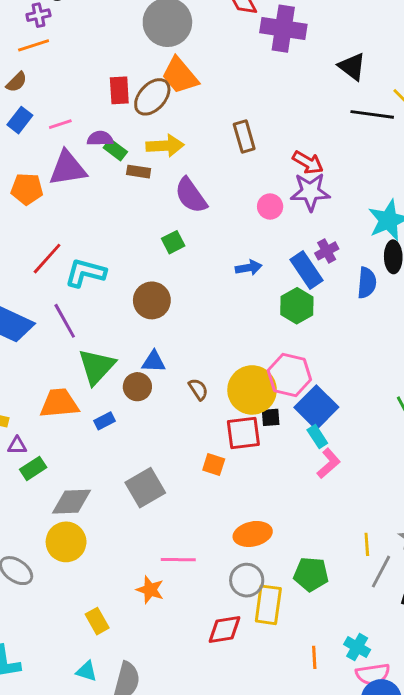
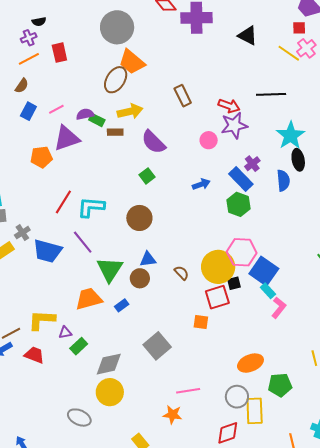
red rectangle: (119, 90) -> (59, 53), moved
black line: (372, 114) -> (271, 94), moved
orange ellipse: (253, 534) -> (250, 363), moved

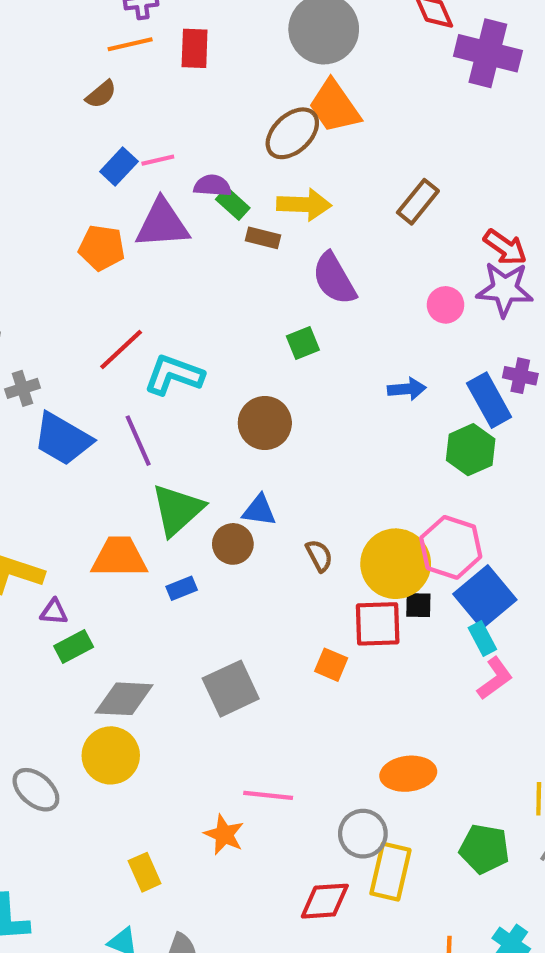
brown rectangle: (183, 96) -> (418, 202), turned 50
blue rectangle: (28, 111) -> (119, 166), moved
purple cross: (252, 164) -> (520, 376), turned 35
green pentagon: (280, 385) -> (484, 849), moved

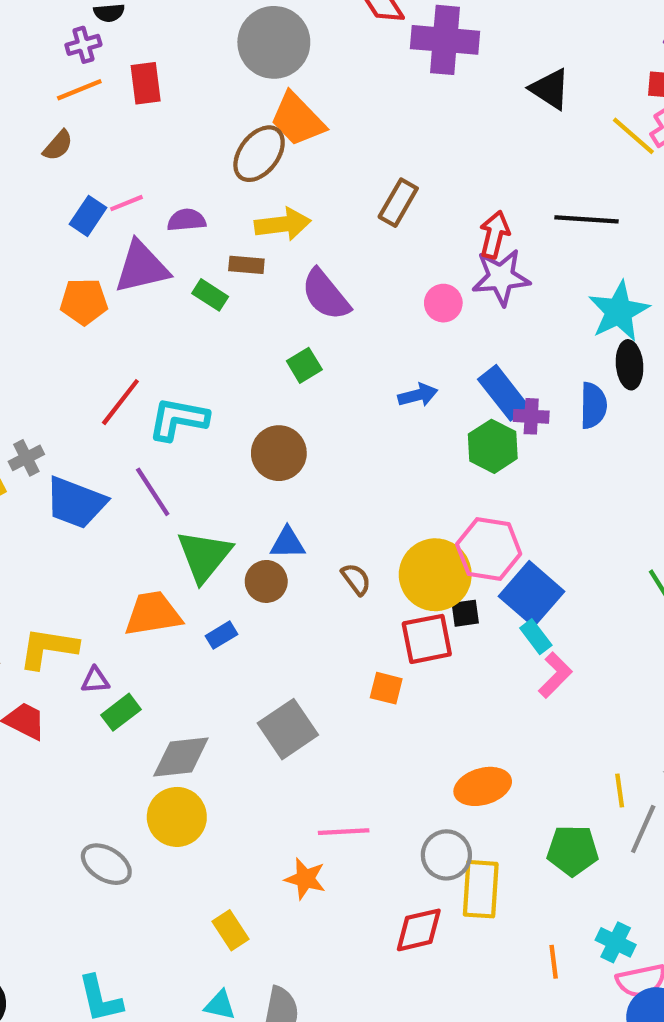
green rectangle: (233, 204) -> (210, 295), moved
red arrow: (505, 247) -> (495, 235), turned -102
purple cross: (520, 376) -> (531, 416), moved

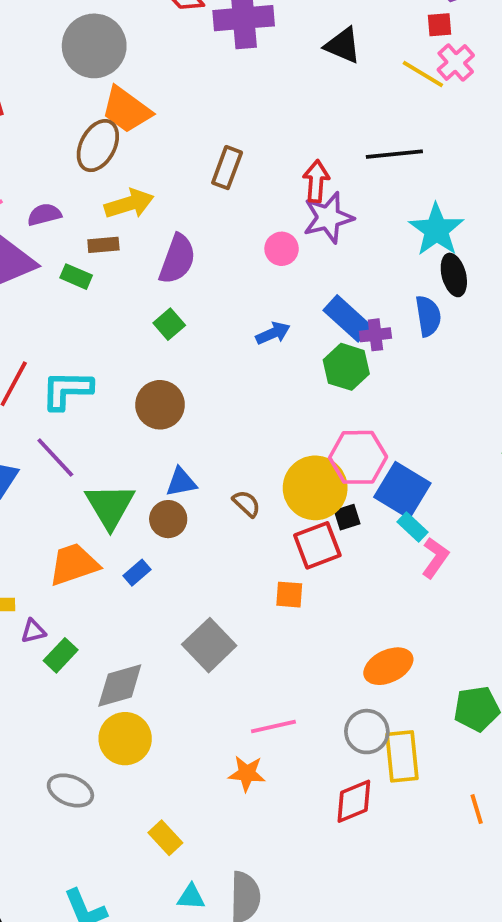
purple semicircle: (326, 295) -> (177, 259), turned -111
yellow rectangle: (230, 930) -> (165, 838), moved

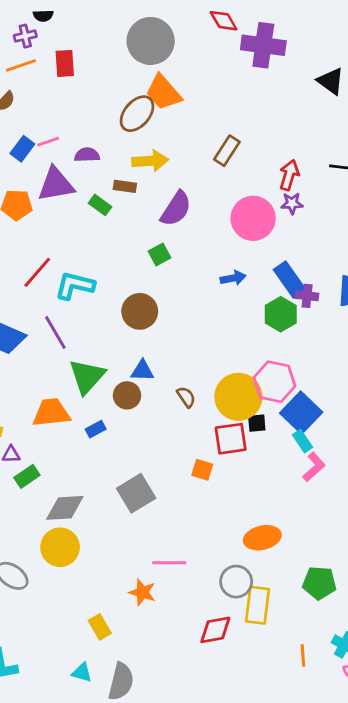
purple star: (328, 218) -> (292, 203), size x0.6
pink circle: (282, 249) -> (253, 218), size x1.8
yellow rectangle: (165, 838) -> (100, 627), moved

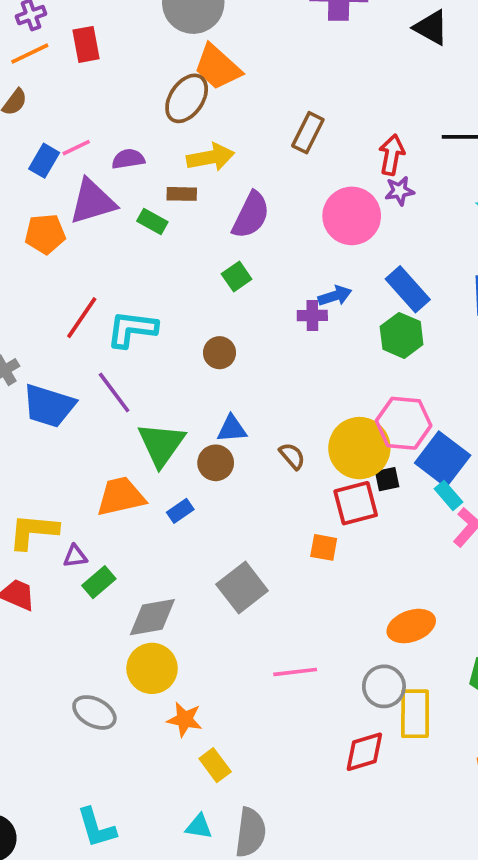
purple cross: (307, 296) -> (312, 316), moved
brown circle: (140, 311) -> (220, 353), size x0.7
orange star: (142, 592) -> (185, 719), moved

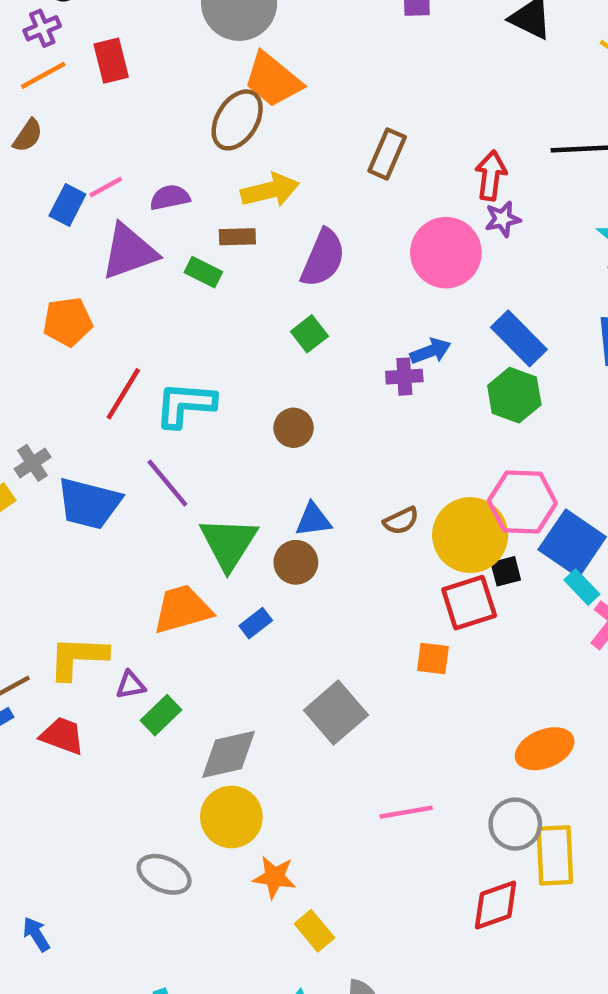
orange pentagon: (45, 234) -> (68, 322), moved
brown semicircle: (292, 456) -> (401, 521), moved, turned 108

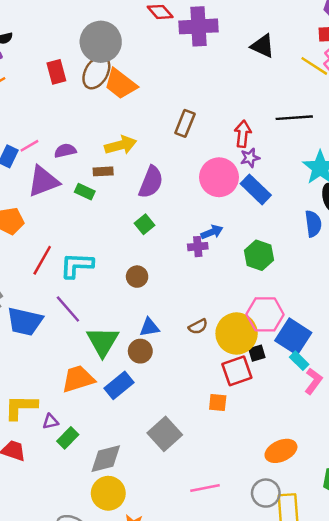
red rectangle: (111, 61) -> (56, 72), moved
brown ellipse: (237, 120) -> (96, 72), moved
blue rectangle: (519, 338) -> (256, 189), moved
blue rectangle: (256, 623) -> (119, 385), size x1.6

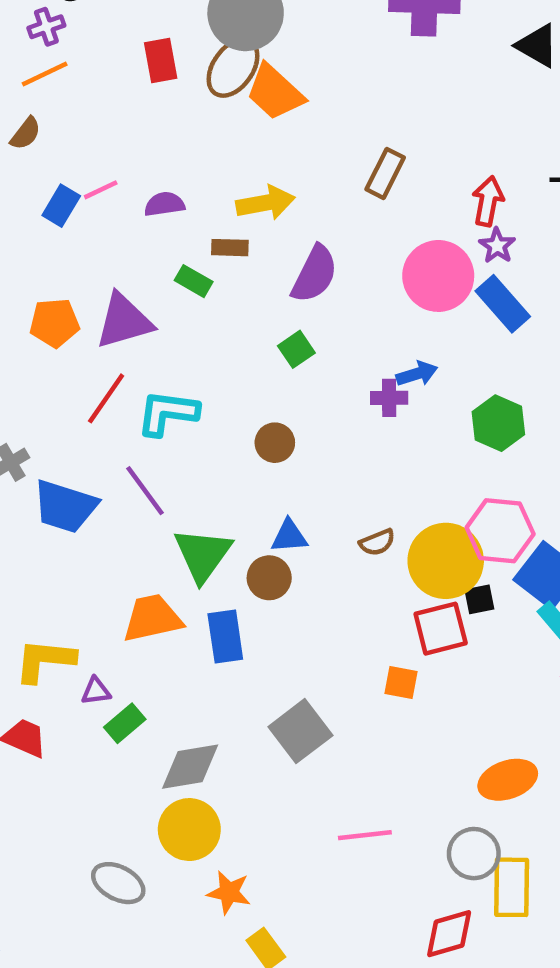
purple star: (250, 158) -> (497, 246), turned -30
purple triangle: (43, 181) -> (124, 321), moved
blue rectangle: (119, 385) -> (225, 636), turned -64

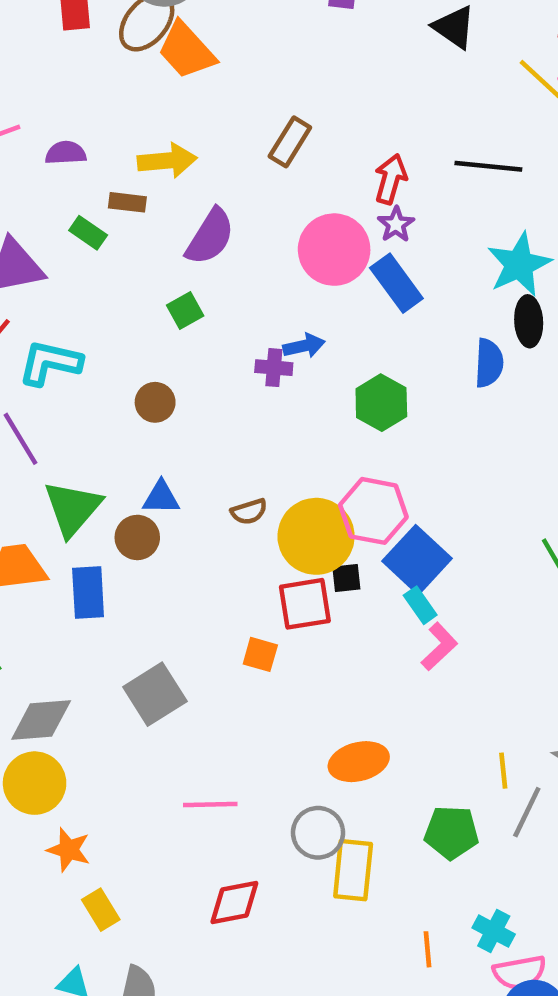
red diamond: (449, 934) -> (234, 903), moved

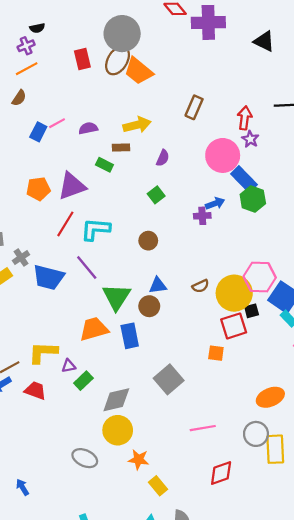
purple semicircle: (210, 237) -> (163, 158), size x0.6
blue rectangle: (396, 283) -> (244, 179), moved
green hexagon: (381, 403) -> (253, 199), moved

